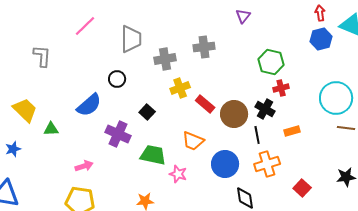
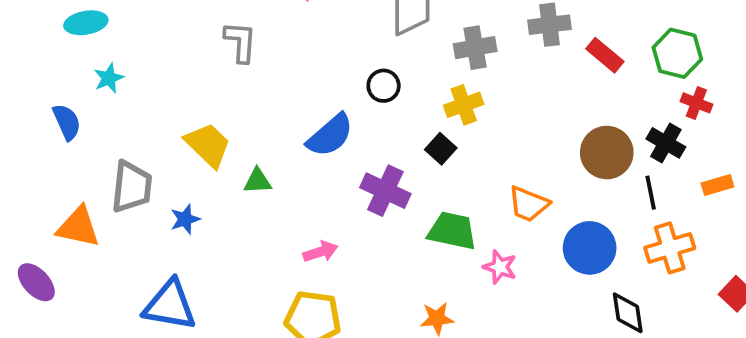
yellow cross: (180, 88) -> (464, 105), moved
red cross: (281, 88) -> (696, 103), turned 35
red rectangle: (205, 104) -> (605, 55), moved

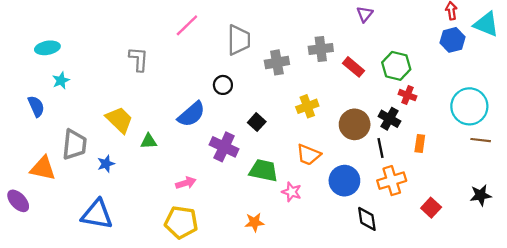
yellow cross: (464, 105) -> (307, 106), moved
orange rectangle: (717, 185) -> (420, 143), turned -66

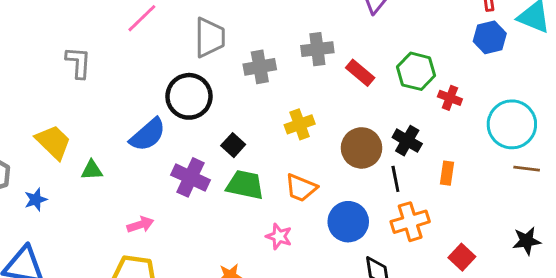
black circle: (223, 85) -> (189, 96), size x1.8
red cross: (407, 95) -> (450, 98), moved
green trapezoid: (263, 170) -> (245, 185), moved

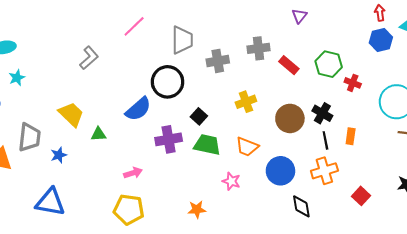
gray L-shape: (78, 62) -> (89, 58), turned 45
purple cross: (190, 177) -> (169, 139), turned -35
black line: (395, 179) -> (325, 140), moved

